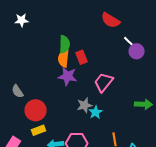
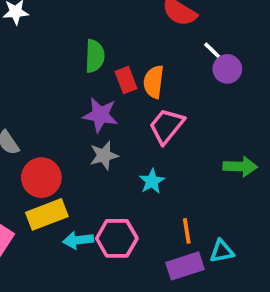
orange semicircle: (64, 58) -> (154, 82), moved
gray star: (84, 105) -> (104, 155), moved
yellow rectangle: (38, 130) -> (47, 214), size x1.5

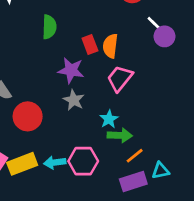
green semicircle: (95, 56) -> (49, 27), moved
gray star: (104, 155) -> (74, 100), turned -30
green arrow: (240, 167) -> (120, 135), moved
yellow rectangle: (47, 214) -> (22, 164), moved
orange line: (187, 231) -> (135, 156), turned 60

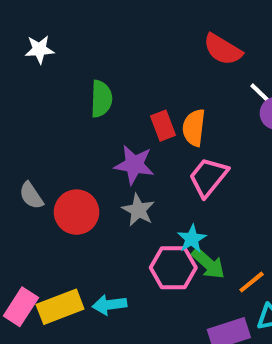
red circle: (28, 116) -> (77, 212), moved
green arrow: (120, 135) -> (208, 264), turned 40
orange line: (135, 156) -> (252, 282), moved
pink hexagon: (83, 161) -> (173, 268), moved

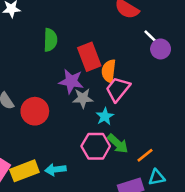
red rectangle: (163, 126) -> (89, 57), size x1.5
orange semicircle: (194, 128) -> (109, 71), moved
gray star: (138, 210) -> (83, 98), moved, turned -30
cyan star: (192, 239) -> (105, 116), moved

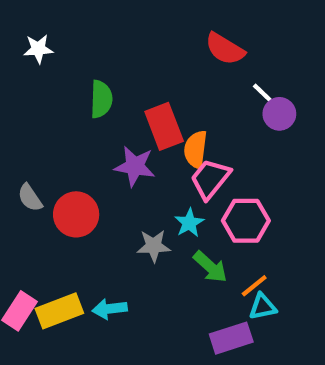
gray star: (83, 98) -> (154, 246), moved
pink hexagon: (96, 146) -> (246, 221), moved
cyan triangle: (157, 177) -> (263, 307), moved

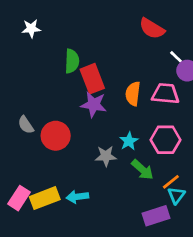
red rectangle: (164, 126) -> (92, 79), moved
pink trapezoid: (210, 179) -> (165, 94), moved, turned 56
cyan triangle: (263, 307) -> (176, 195), turned -42

